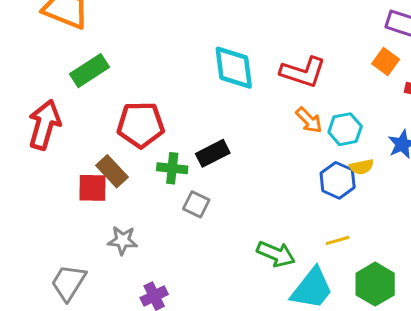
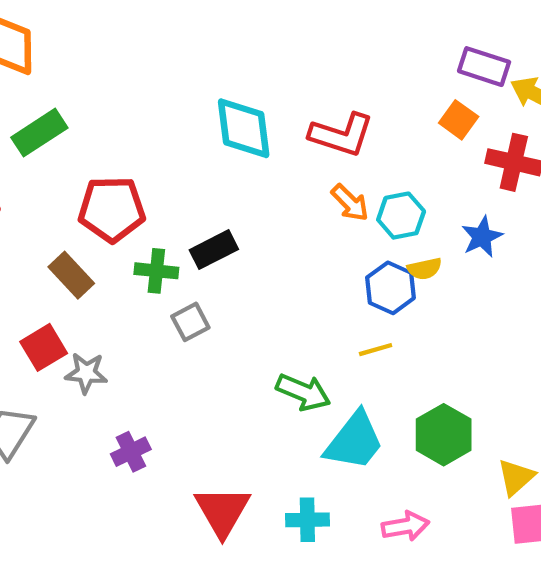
red square: (93, 188) -> (44, 347), moved, turned -32
gray square: (196, 204) -> (190, 322), turned 36
yellow line: (338, 240) -> (376, 350), moved

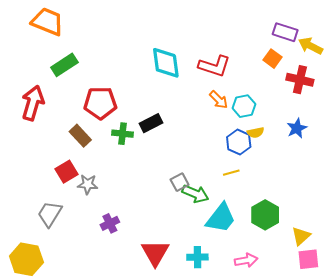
blue star: (482, 237) -> (297, 128), moved
gray square: (190, 322) -> (180, 182), moved

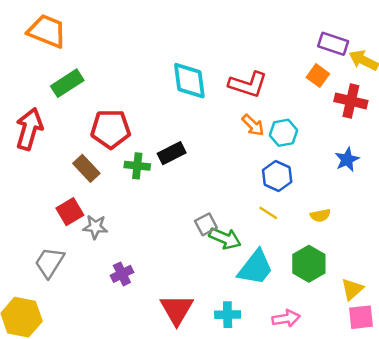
yellow semicircle: (256, 133) -> (320, 215), moved
yellow line: (231, 173) -> (268, 213), turned 49

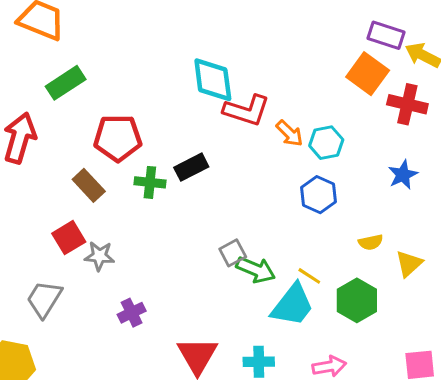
orange square: (318, 76) -> (368, 74), size x1.5
red L-shape: (248, 84) -> (247, 110), moved
yellow line: (268, 213) -> (309, 276), moved
yellow triangle: (352, 289) -> (409, 264), moved

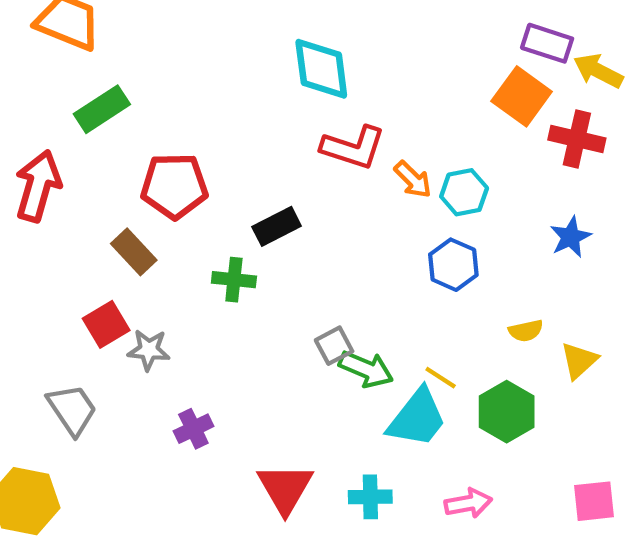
cyan diamond: (213, 80) -> (321, 69), moved
green cross: (150, 182) -> (234, 280), moved
gray trapezoid: (44, 299) -> (72, 410), turned 114

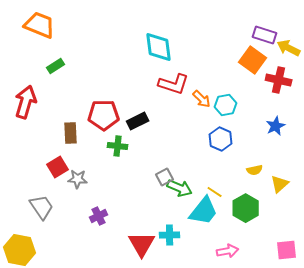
green rectangle: (102, 109) -> (56, 66), size x0.7
red pentagon: (174, 186) -> (104, 115), moved
brown rectangle: (134, 252) -> (71, 133), turned 40
cyan cross: (370, 497) -> (170, 235), moved

